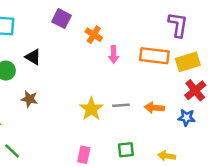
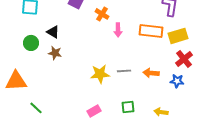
brown star: (29, 99) -> (55, 53), moved
yellow star: (91, 109) -> (100, 74), turned 30
pink rectangle: (84, 155) -> (94, 111), turned 48

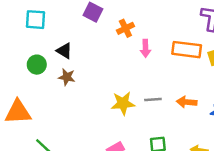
orange cross: (102, 14) -> (125, 28), turned 32

